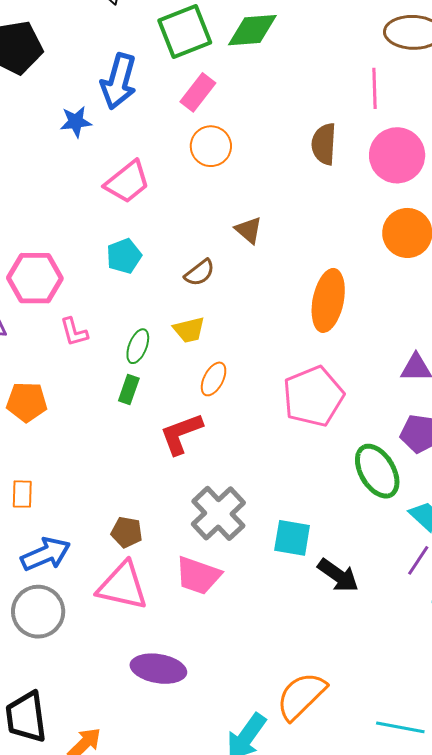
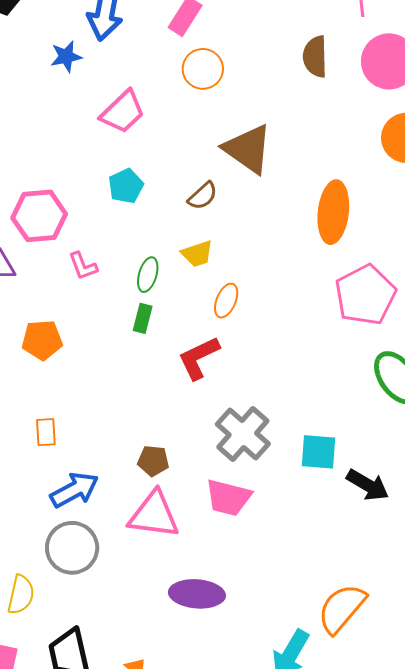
brown triangle: (249, 230) -> (248, 149), size x1.8
pink pentagon: (313, 396) -> (365, 295), moved

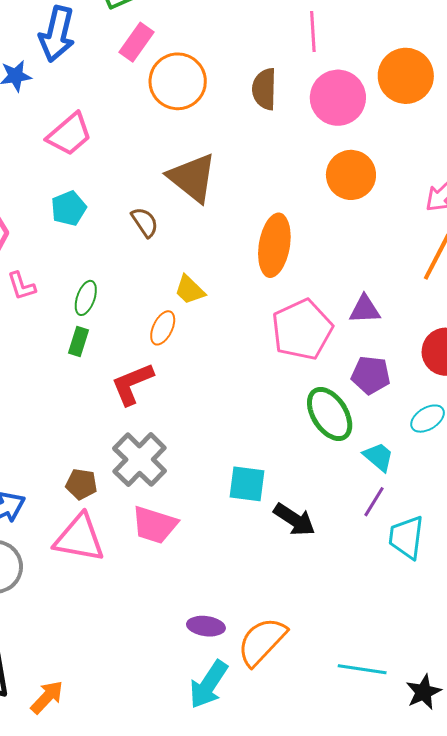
orange circle: (203, 69) -> (178, 81), moved, size x1.4
brown semicircle: (203, 196) -> (145, 222), turned -84
yellow trapezoid: (197, 254) -> (190, 290), moved, turned 60
gray cross: (243, 434) -> (140, 460), moved
purple ellipse: (197, 594) -> (206, 626), moved, size x0.7

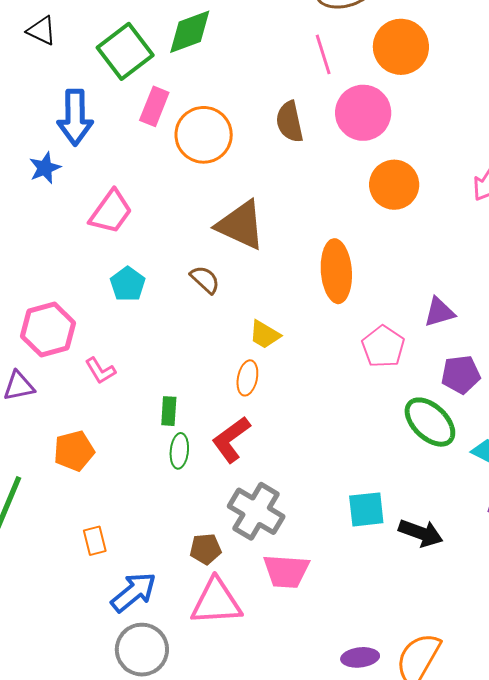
orange circle: (406, 76) -> (401, 47), moved
green ellipse: (86, 298) -> (179, 451), moved
pink pentagon: (302, 330) -> (383, 347), size x0.7

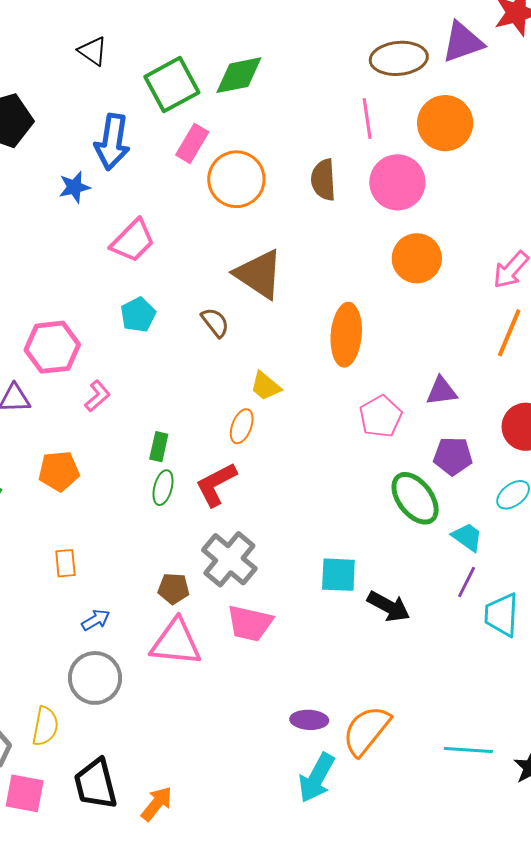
pink L-shape: (100, 371) -> (98, 396), turned -108
blue arrow: (134, 592) -> (96, 620), size x0.6

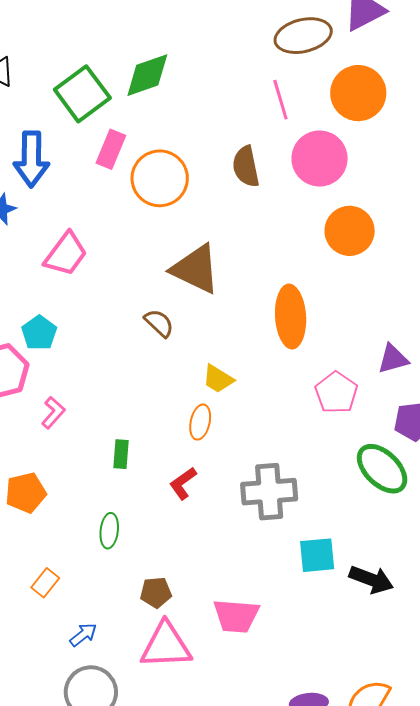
cyan pentagon: (138, 315) -> (39, 333), moved
red L-shape: (216, 484) -> (183, 483), size x0.7
green ellipse: (163, 488) -> (109, 531), moved
gray cross: (229, 559) -> (269, 492), moved, turned -36
orange rectangle: (65, 563) -> (45, 583), turned 52

